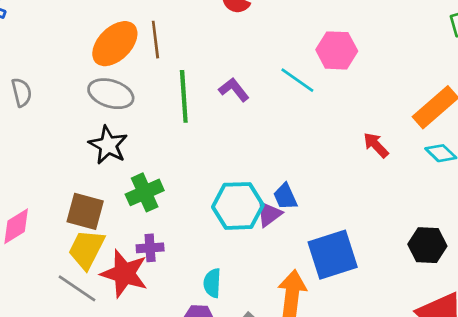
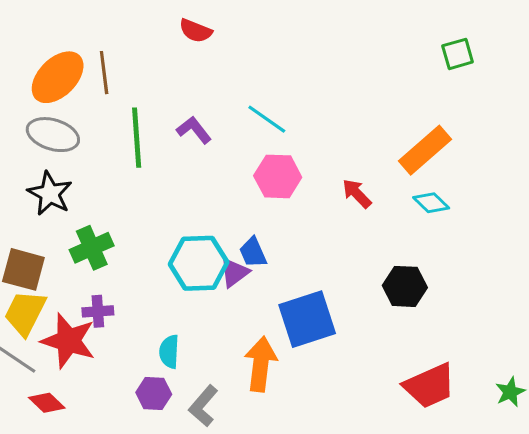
pink hexagon: (337, 50) -> (278, 176), moved
black hexagon: (427, 245) -> (405, 286), moved

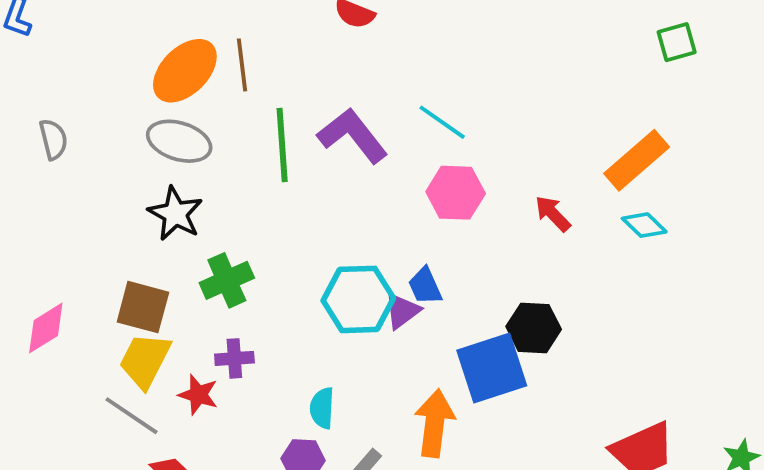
purple L-shape: (194, 130) -> (353, 135), size x1.6
black hexagon: (405, 286) -> (534, 328), moved
red star: (68, 341) -> (198, 395), size x0.6

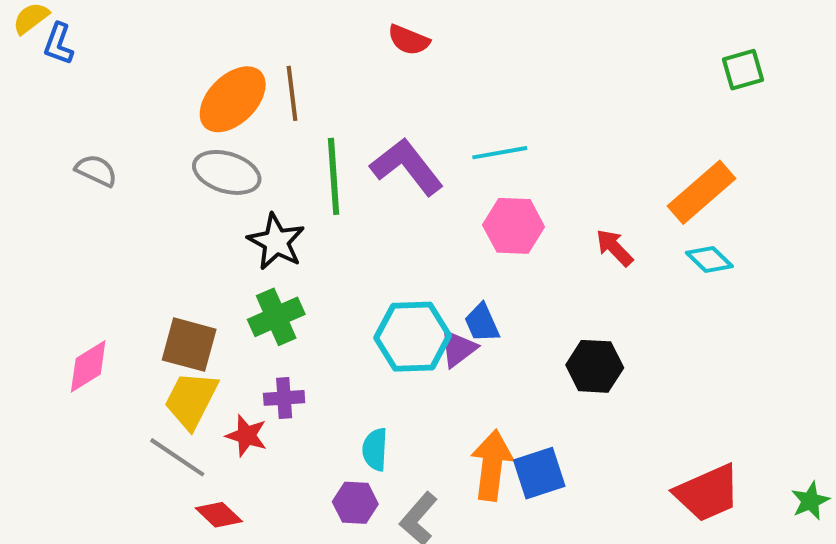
cyan line: (442, 122) -> (500, 153), turned -45
gray semicircle: (53, 139) -> (96, 170), turned -51
black star: (175, 214) -> (276, 242), moved
blue square: (492, 368) -> (539, 473), moved, size x0.7

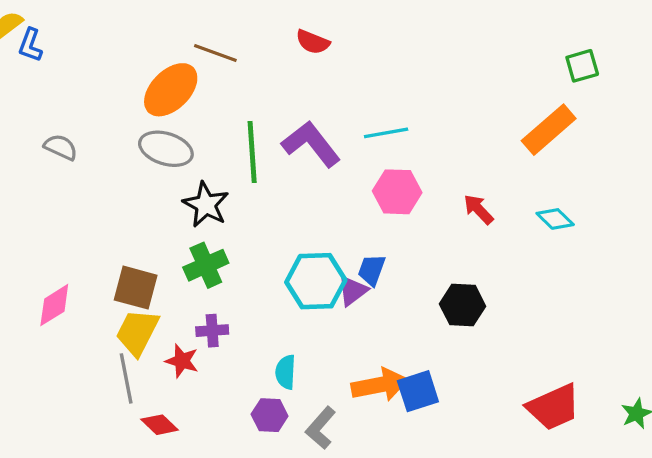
brown line: (292, 93) -> (215, 53), moved, turned -63
orange rectangle: (701, 192) -> (549, 130), moved
blue trapezoid: (482, 323) -> (372, 270), turned 44
gray line: (177, 457) -> (126, 378), turned 45
orange arrow: (492, 465) -> (380, 385), turned 72

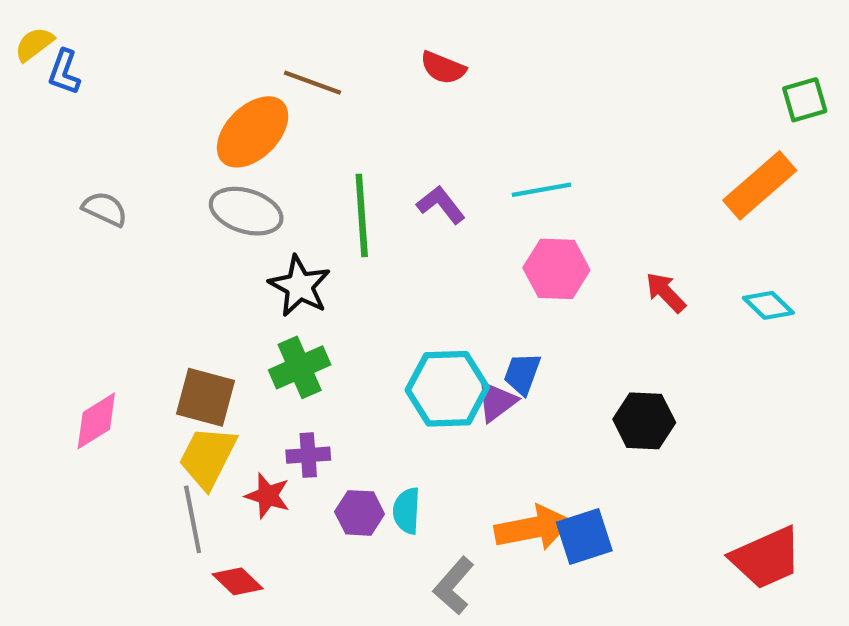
purple L-shape: (311, 144) -> (441, 205), size x0.6
purple hexagon: (270, 415) -> (360, 513), moved

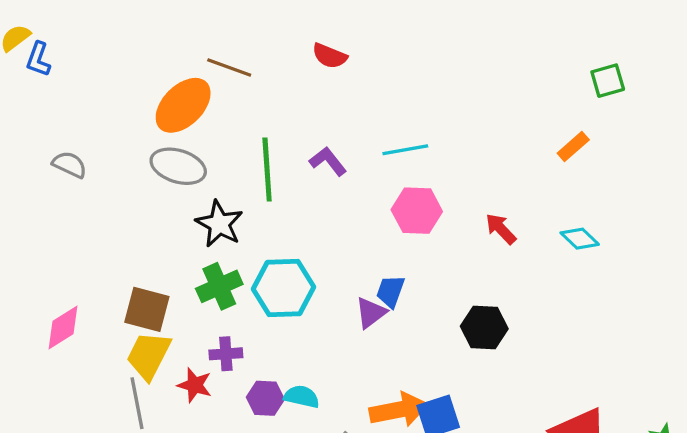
orange rectangle: (760, 185) -> (573, 146), size x0.6
cyan hexagon: (447, 389) -> (283, 288), moved
cyan semicircle: (407, 511) -> (302, 397), turned 100

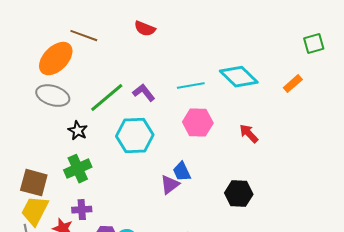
green line: (267, 170) -> (107, 98), turned 54
black star: (219, 224) -> (78, 131), size x0.7
cyan diamond: (580, 239) -> (239, 77), moved, size x1.6
cyan hexagon: (283, 288) -> (135, 136), moved
blue trapezoid: (390, 291) -> (182, 172), turned -45

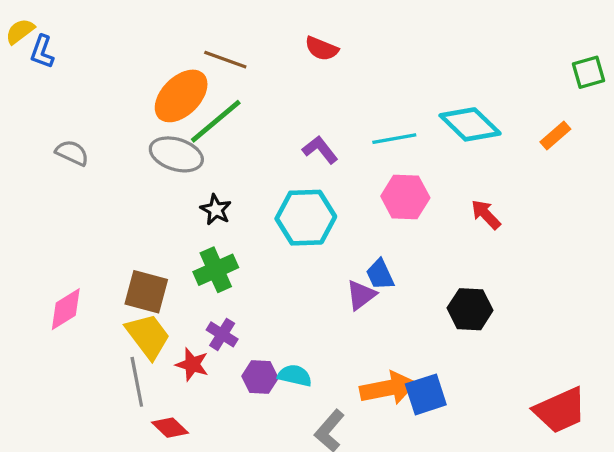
green line: (107, 98) -> (216, 121), moved
purple cross: (82, 210) -> (222, 334), turned 36
yellow trapezoid: (35, 211) -> (148, 336), turned 116

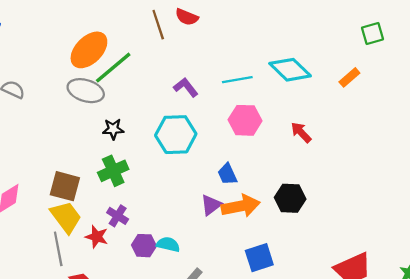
brown line: (225, 60) -> (158, 25), moved, turned 52
black star: (216, 210) -> (113, 129), turned -30
purple triangle: (361, 295) -> (211, 205), moved
orange arrow: (388, 388) -> (241, 206), moved

